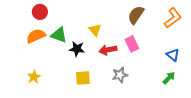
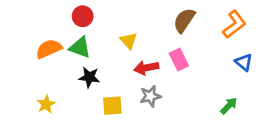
red circle: (40, 12) -> (83, 16), moved
black star: (77, 49) -> (89, 77), moved
blue triangle: (173, 55) -> (244, 62), moved
gray star: (120, 75) -> (150, 96), moved

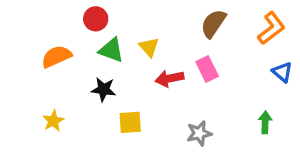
green triangle: (80, 47) -> (111, 50), moved
gray star: (150, 96) -> (199, 133), moved
green arrow: (229, 106) -> (265, 122), turned -42

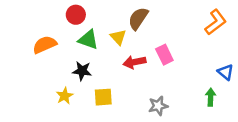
brown semicircle: (213, 24) -> (138, 18), moved
blue triangle: (282, 72) -> (226, 72), moved
yellow star: (53, 121) -> (65, 96), moved

